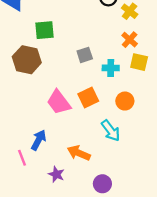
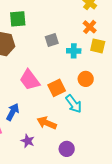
orange square: (88, 97) -> (57, 88), moved

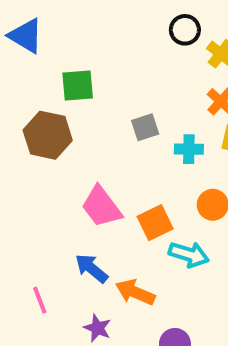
cyan arrow: (74, 104) -> (189, 254), turned -36
blue arrow: (13, 112) -> (91, 268), moved, turned -78

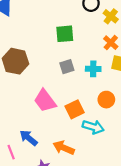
green square: (78, 85) -> (65, 34), moved
gray square: (145, 127) -> (67, 67), moved
blue arrow: (91, 268) -> (29, 138), moved

